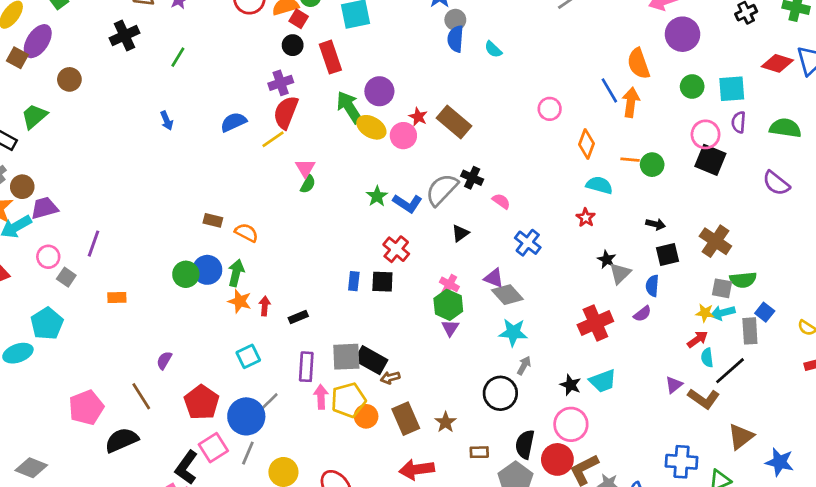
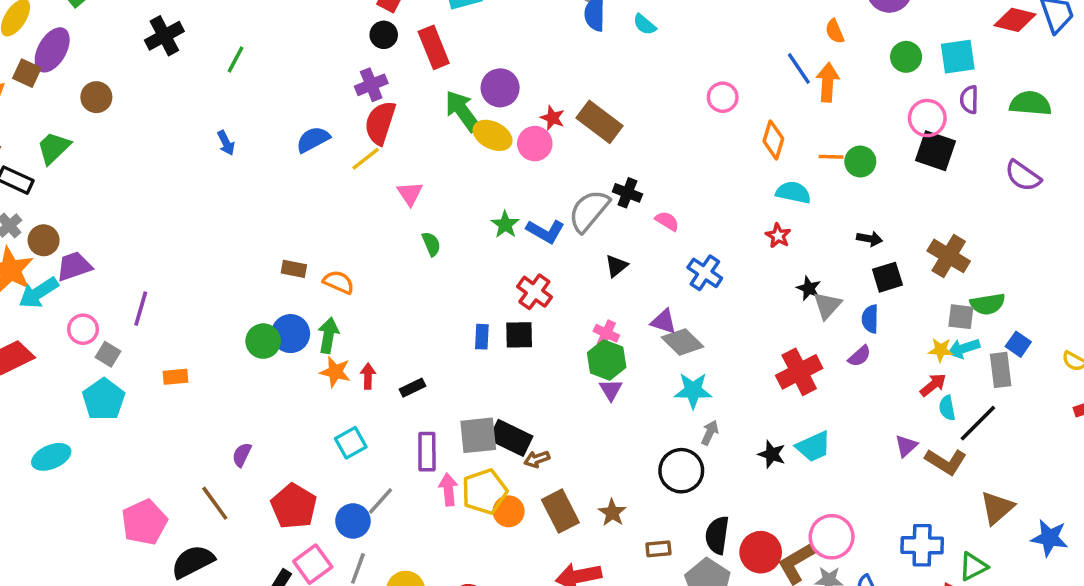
orange semicircle: (639, 64) -> (835, 31), size x0.6
green semicircle: (308, 184) -> (431, 244), moved, turned -48
cyan pentagon: (47, 324) -> (104, 399), moved
blue circle: (246, 416) -> (353, 521), size x0.7
pink circle: (571, 424) -> (832, 537), moved

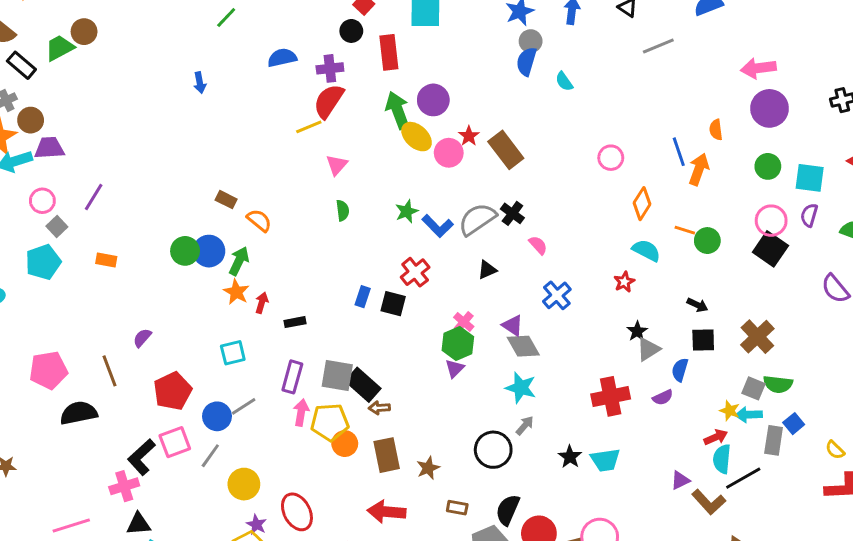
brown circle: (96, 97) -> (84, 32), moved
blue semicircle: (313, 139) -> (282, 58), moved
cyan semicircle: (947, 408) -> (722, 459), size x1.4

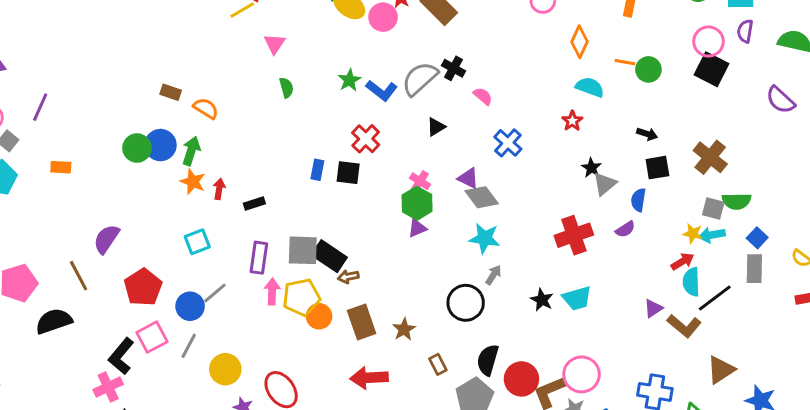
purple semicircle: (142, 338) -> (106, 239), size x1.5
purple triangle: (455, 368) -> (417, 228), turned 30
gray rectangle: (774, 440) -> (754, 269), moved
brown rectangle: (457, 508) -> (438, 364), turned 60

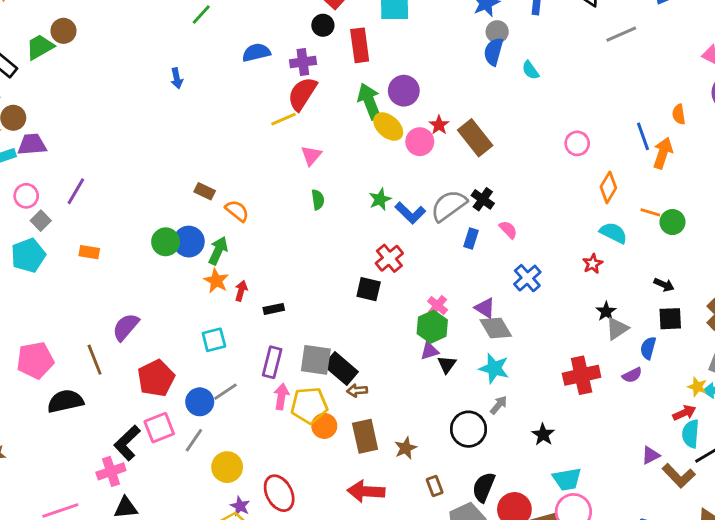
black triangle: (436, 127) -> (447, 364), moved, turned -30
blue rectangle: (317, 170) -> (471, 239), moved
cyan trapezoid: (577, 298) -> (567, 479), moved

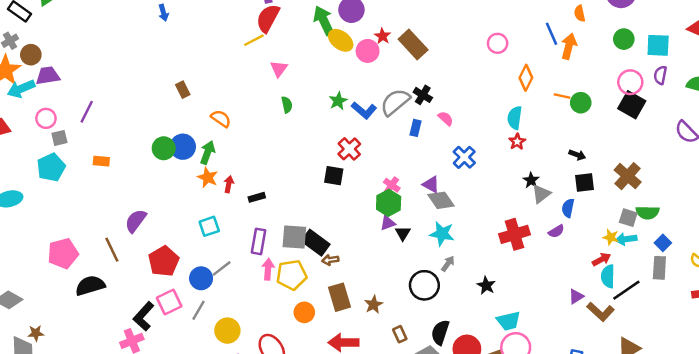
brown rectangle: (205, 191) -> (183, 90), moved, turned 42
gray square: (41, 221) -> (59, 138), turned 35
cyan semicircle: (613, 233) -> (515, 118), moved, turned -105
orange circle: (324, 426) -> (304, 312), moved

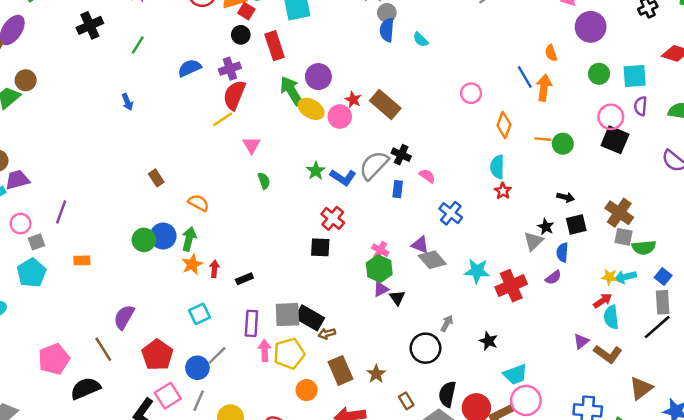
orange star: (208, 177) -> (192, 264), turned 30
black star: (531, 180) -> (546, 227), moved
gray square: (628, 218) -> (623, 237), moved
cyan star: (442, 234) -> (477, 271), moved
black line: (626, 290) -> (657, 327), moved

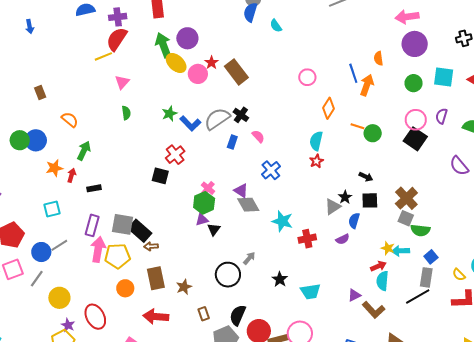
cyan square: (635, 76) -> (444, 77), moved
green arrow: (189, 239) -> (84, 151), moved
red cross: (511, 286) -> (307, 239), size x0.7
pink arrow: (265, 350) -> (98, 249), size x1.4
cyan trapezoid: (515, 374) -> (310, 291), moved

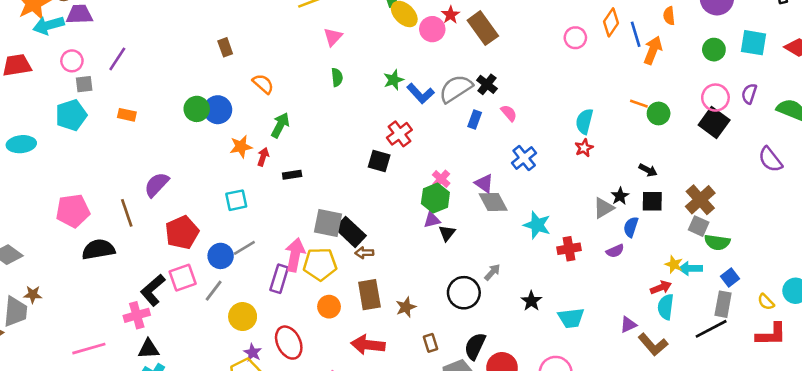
orange diamond: (329, 108) -> (611, 22), moved
purple rectangle: (92, 225) -> (279, 279), moved

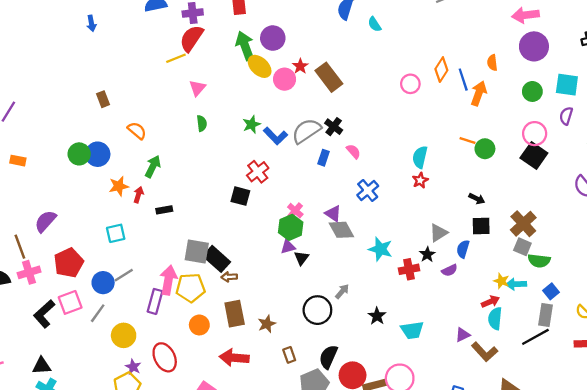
purple semicircle: (749, 94) -> (566, 116), moved
black star: (620, 196) -> (427, 254), moved
pink cross: (137, 315) -> (29, 272), moved

